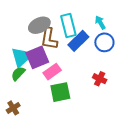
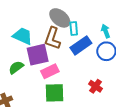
gray ellipse: (39, 25) -> (60, 18), moved, turned 55
cyan rectangle: (68, 25) -> (74, 29), size x0.6
cyan trapezoid: (20, 57) -> (23, 36), moved, turned -60

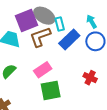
brown L-shape: (52, 38) -> (40, 37), turned 60
purple square: (38, 55) -> (26, 20), moved

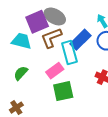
cyan rectangle: (60, 24) -> (69, 52), moved, size x1.6

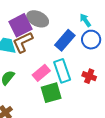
brown L-shape: (51, 38) -> (23, 42), moved
cyan rectangle: (69, 52) -> (62, 71), moved

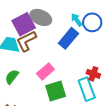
cyan arrow: (85, 20) -> (77, 20), moved
blue circle: (91, 40) -> (92, 22), moved
cyan rectangle: (62, 71) -> (87, 89), moved

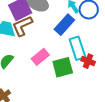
cyan rectangle: (87, 89) -> (77, 48), moved
green square: (56, 91) -> (63, 67), moved

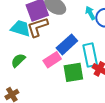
blue rectangle: (64, 25) -> (67, 44), moved

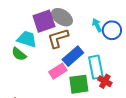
brown L-shape: (38, 27) -> (58, 38), moved
green semicircle: (18, 60) -> (19, 54), moved, turned -98

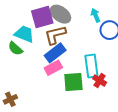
cyan arrow: (97, 25) -> (95, 15), moved
blue rectangle: (73, 56) -> (55, 53), moved

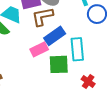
blue rectangle: (55, 53) -> (55, 36), moved
red cross: (100, 81) -> (88, 82), moved

